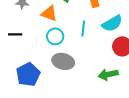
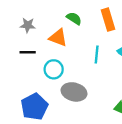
black line: (15, 34) -> (28, 52), moved
cyan circle: (55, 36) -> (54, 69), moved

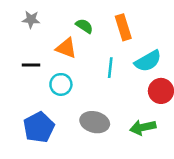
gray star: (28, 25) -> (31, 19), moved
gray ellipse: (74, 92) -> (95, 122), moved

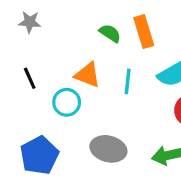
green semicircle: (84, 26) -> (110, 33), moved
orange triangle: (66, 48) -> (88, 75), moved
black line: (31, 65) -> (30, 78), turned 66

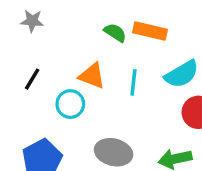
orange rectangle: (144, 32) -> (150, 31), turned -60
black line: (30, 78) -> (32, 79), turned 55

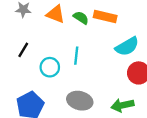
orange triangle: (92, 76) -> (56, 14), moved
cyan line: (133, 82) -> (76, 56), moved

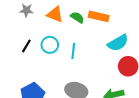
cyan circle: (50, 67) -> (50, 45), moved

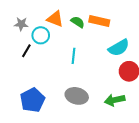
gray star: (26, 10) -> (21, 24), moved
cyan circle: (50, 45) -> (41, 35), moved

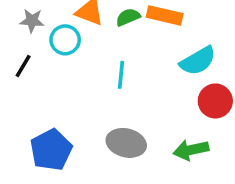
green semicircle: (78, 22) -> (128, 17), turned -56
black line: (26, 51) -> (23, 66), moved

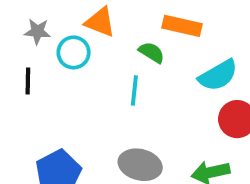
green semicircle: (128, 17) -> (152, 52), moved, turned 55
black line: (23, 66) -> (28, 81), turned -30

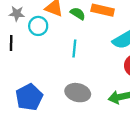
green semicircle: (152, 52) -> (78, 14), moved

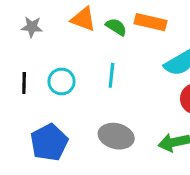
cyan circle: (38, 26) -> (62, 82), moved
black line: (11, 43) -> (24, 83), moved

